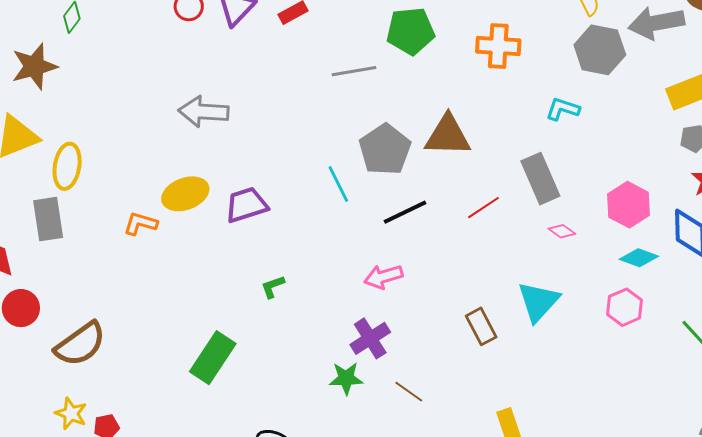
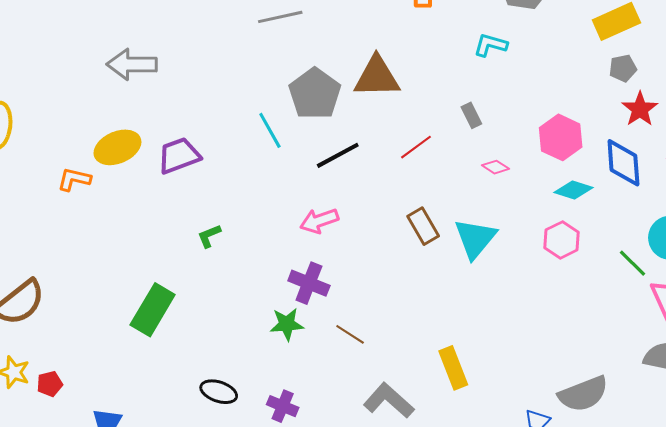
gray rectangle: (540, 179) -> (471, 115), size x0.5
brown rectangle: (481, 326) -> (423, 226), moved
purple cross: (370, 338) -> (309, 283), turned -33

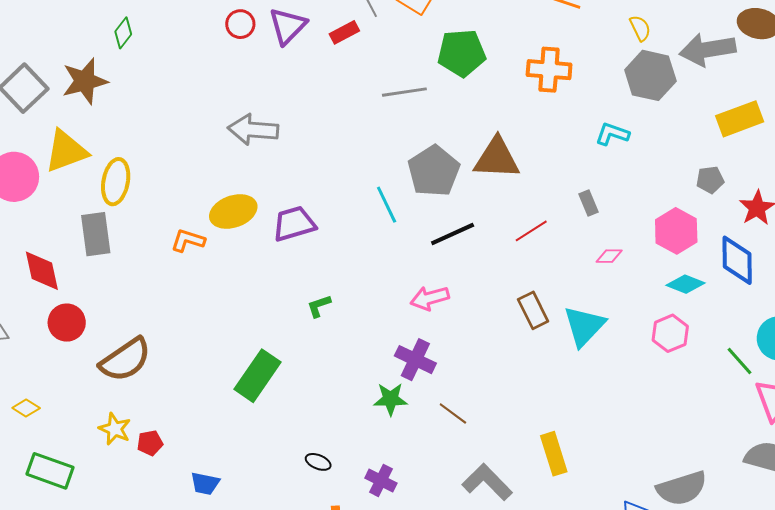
gray pentagon: (623, 68) -> (710, 180), moved
pink diamond: (495, 167) -> (609, 256), turned -36
black ellipse: (219, 392) -> (318, 462), size x0.7

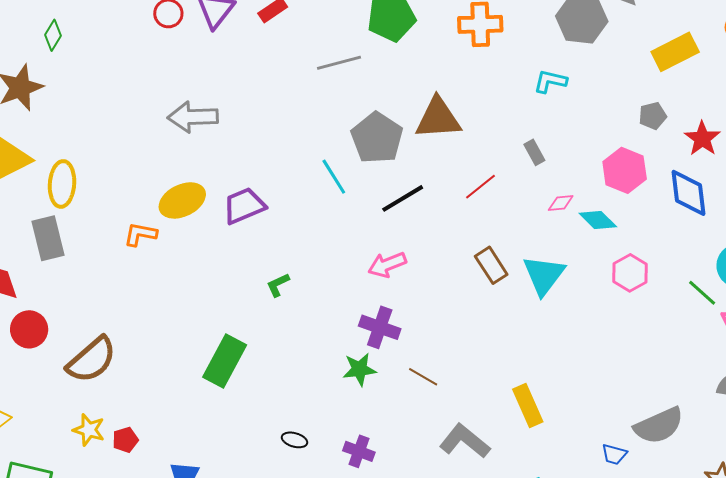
cyan diamond: (686, 284) -> (598, 220), moved, turned 30

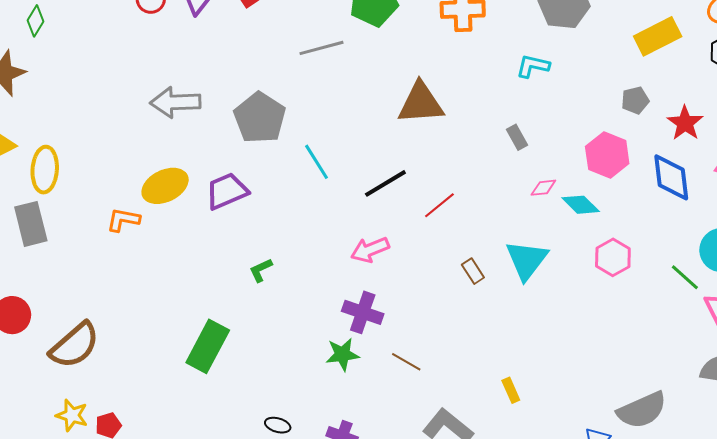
gray pentagon: (377, 138) -> (260, 118), moved
red line: (480, 187) -> (439, 205), moved
brown rectangle: (491, 265) -> (473, 271), moved, size x0.7
yellow rectangle: (528, 405) -> (511, 390), size x0.6

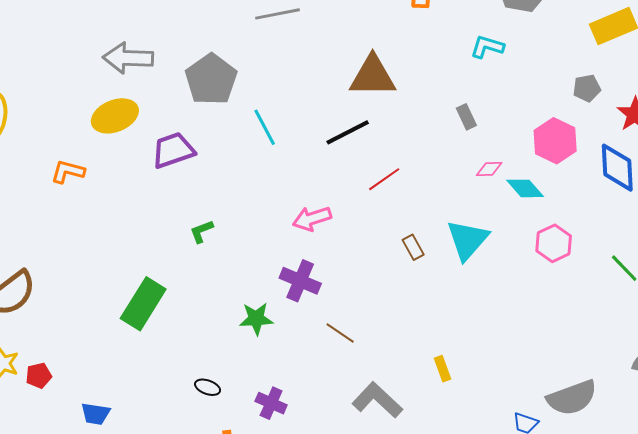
black line: (385, 183) -> (348, 132), moved
yellow ellipse: (165, 186) -> (115, 116), moved
green star: (342, 354) -> (256, 319), moved

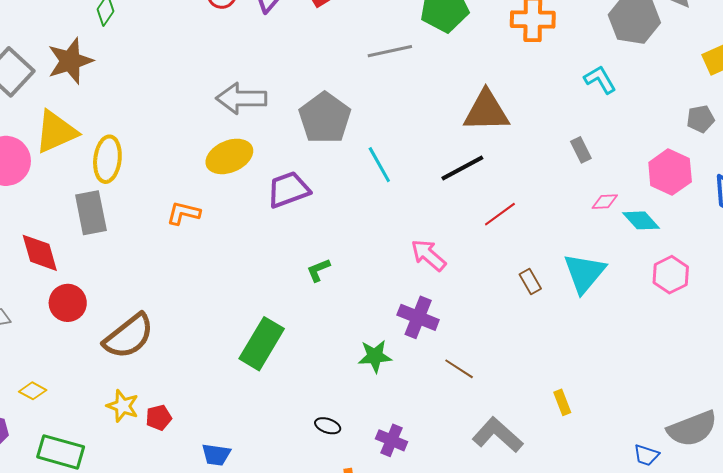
cyan L-shape: (487, 47) -> (600, 80), turned 44
pink arrow: (312, 219) -> (428, 255), turned 60

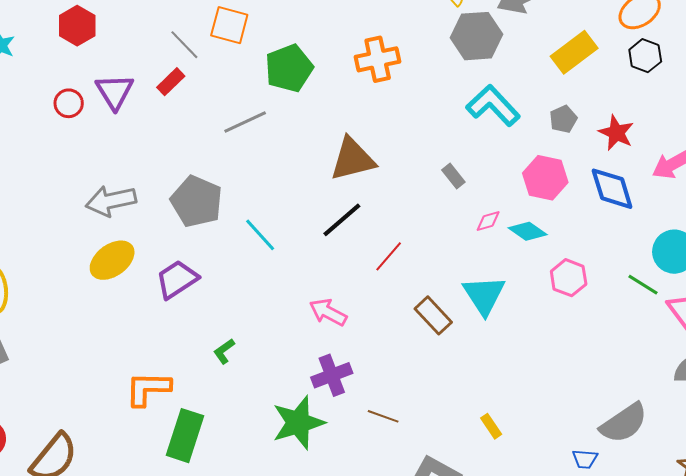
cyan L-shape: (600, 80) -> (493, 106), moved, size x1.6
orange L-shape: (183, 213) -> (148, 389), moved, size x1.4
brown rectangle: (530, 282) -> (433, 315), size x1.5
purple cross: (418, 317) -> (332, 375), turned -30
green star: (375, 356) -> (298, 423), size x1.6

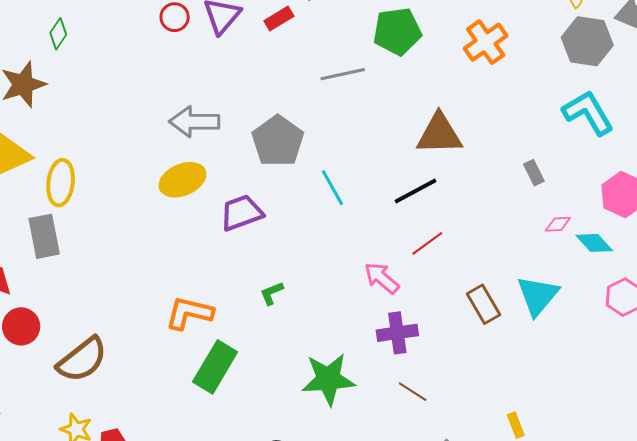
orange cross: (378, 59) -> (486, 42), turned -36
red line: (389, 256) -> (427, 243), moved
purple cross: (332, 375) -> (397, 333), moved

